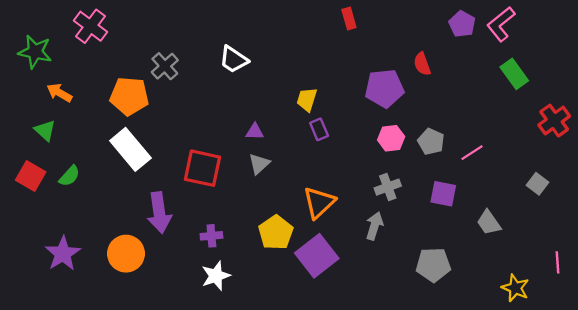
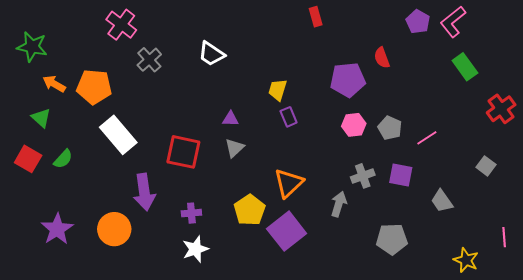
pink cross: (91, 26) -> (121, 25), moved
orange pentagon: (129, 96) -> (94, 87), moved
gray cross: (388, 187) -> (363, 176), moved

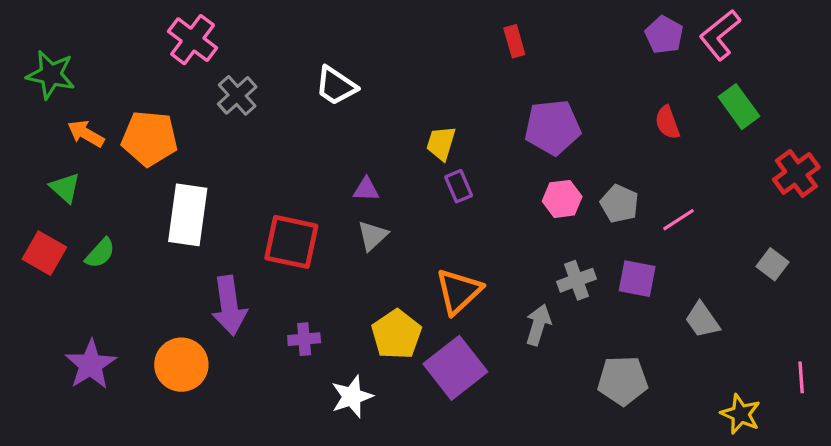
red rectangle: (316, 17) -> (514, 41), moved
red semicircle: (382, 58) -> (667, 122), moved
white rectangle: (118, 135) -> (188, 215), turned 48
white star: (195, 249) -> (352, 396), moved

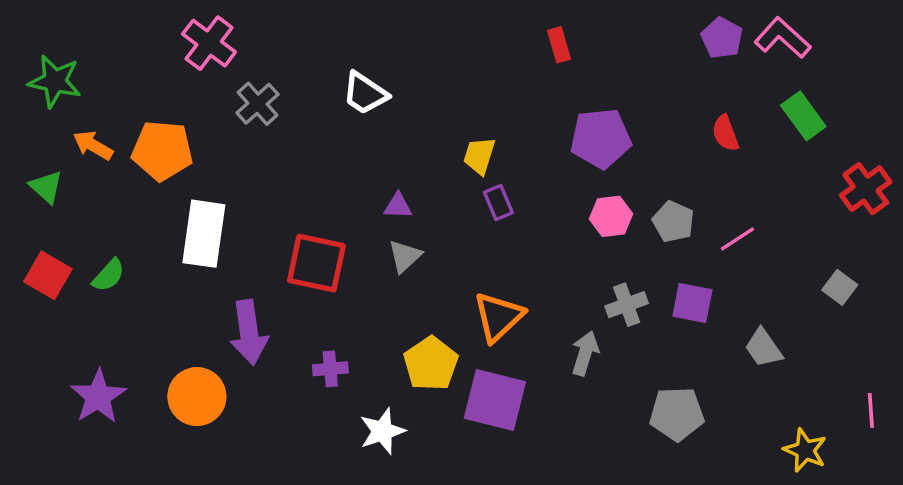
pink L-shape: (720, 35) -> (783, 38), turned 81
green triangle: (65, 188) -> (46, 187), moved
purple square: (455, 368) -> (495, 400), turned -38

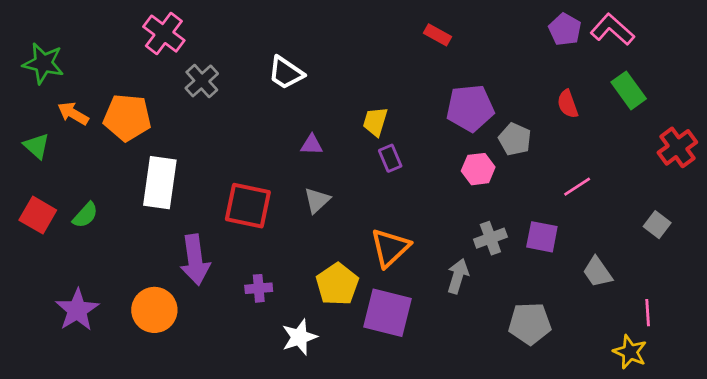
red rectangle: (559, 45) -> (438, 35), turned -45
purple triangle: (398, 206) -> (312, 145), moved
gray pentagon: (673, 222) -> (515, 139), moved
pink line: (871, 410) -> (648, 313), moved

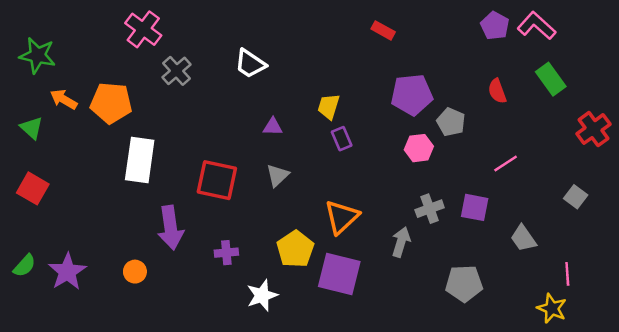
green semicircle: (85, 215) -> (24, 266), moved
orange circle: (154, 310) -> (135, 272), size x0.6

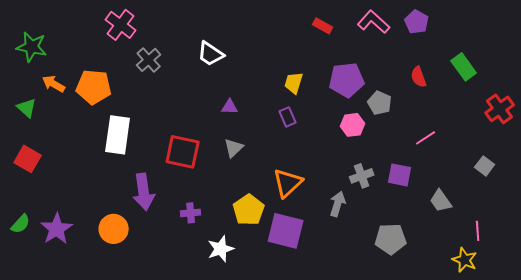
pink L-shape: (536, 26) -> (374, 22), moved
yellow trapezoid: (329, 106) -> (294, 83), moved
orange circle: (135, 272) -> (114, 229), size x1.5

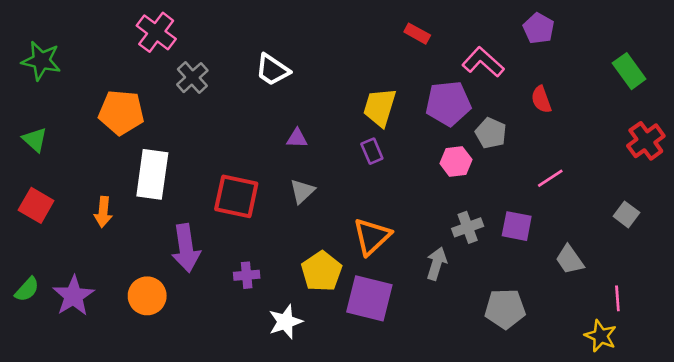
pink L-shape: (374, 22) -> (483, 62), moved
green rectangle: (464, 67) -> (629, 71), moved
yellow trapezoid: (294, 83) -> (380, 107), size x1.4
orange arrow: (54, 84) -> (103, 212), moved, turned -115

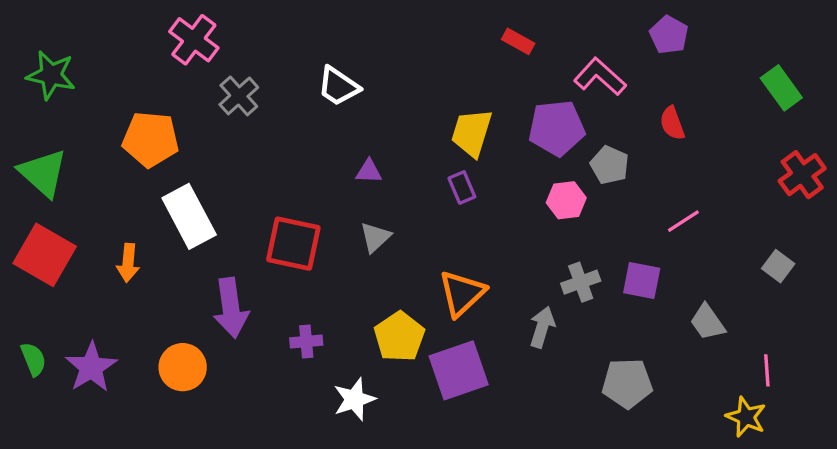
green triangle: (35, 140) -> (43, 173), size x1.6
white rectangle: (152, 174) -> (189, 216), turned -36
red square: (36, 205) -> (45, 255), size x1.4
green semicircle: (27, 289) -> (33, 359), turned -64
purple square: (369, 298) -> (459, 370), turned -33

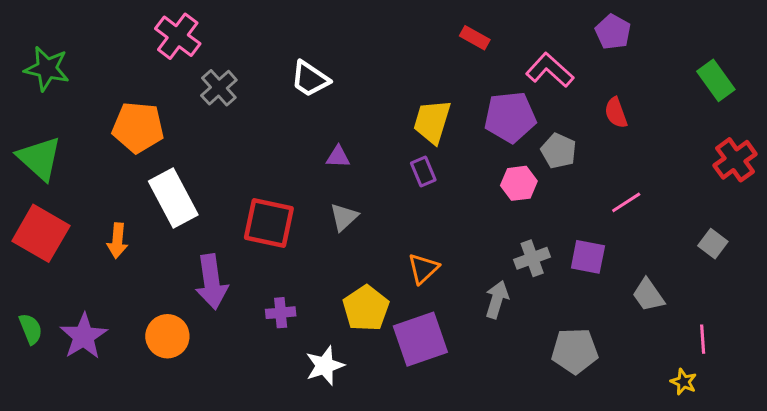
orange triangle: (462, 293) -> (423, 269), size x0.7
yellow star: (746, 417) -> (684, 382), size x0.7

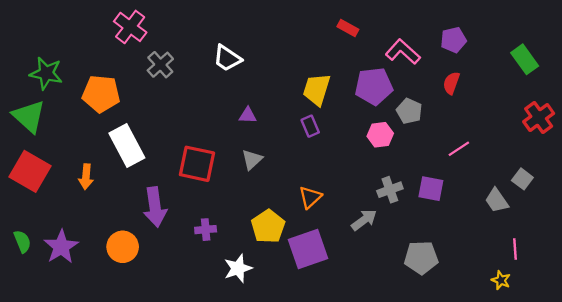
purple pentagon: (613, 32) -> (454, 40), moved, turned 30
green star: (47, 69) -> (46, 73), moved
red semicircle: (616, 113) -> (451, 83), turned 40
gray trapezoid: (648, 295) -> (497, 200), moved
gray arrow: (497, 299) -> (364, 220), turned 36

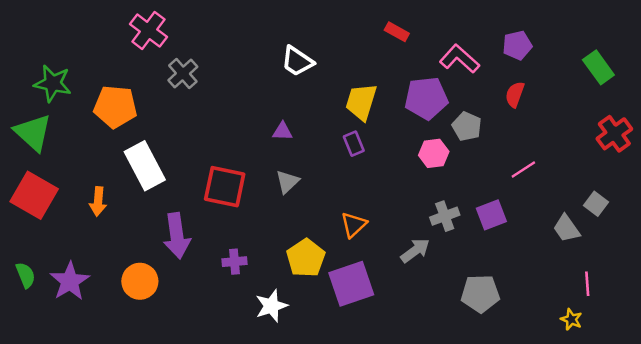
white trapezoid: (227, 58) -> (297, 61), moved
purple square: (431, 189) -> (491, 215), turned -32

